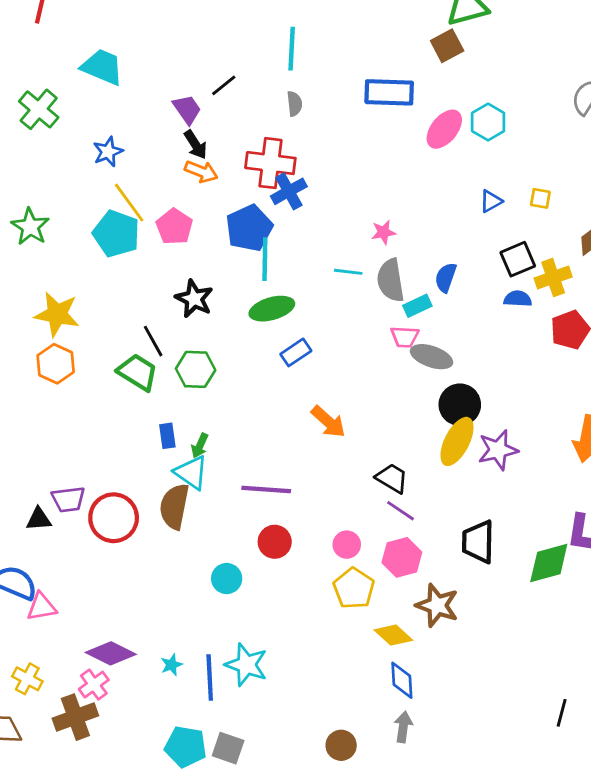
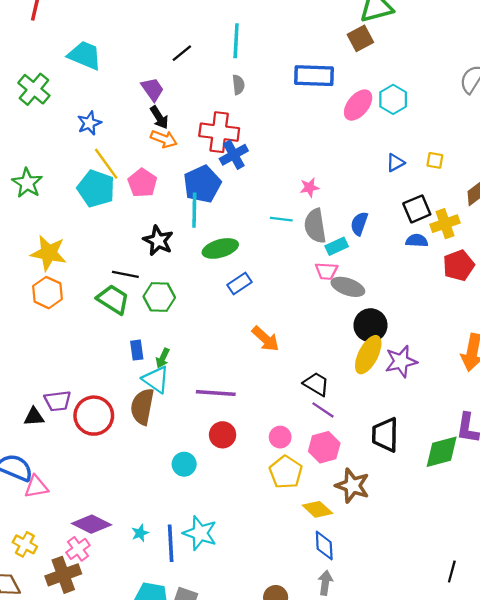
black line: (224, 85) -> (182, 53), moved
cyan line: (265, 259) -> (194, 210), moved
black line: (153, 341) -> (125, 274), turned -50

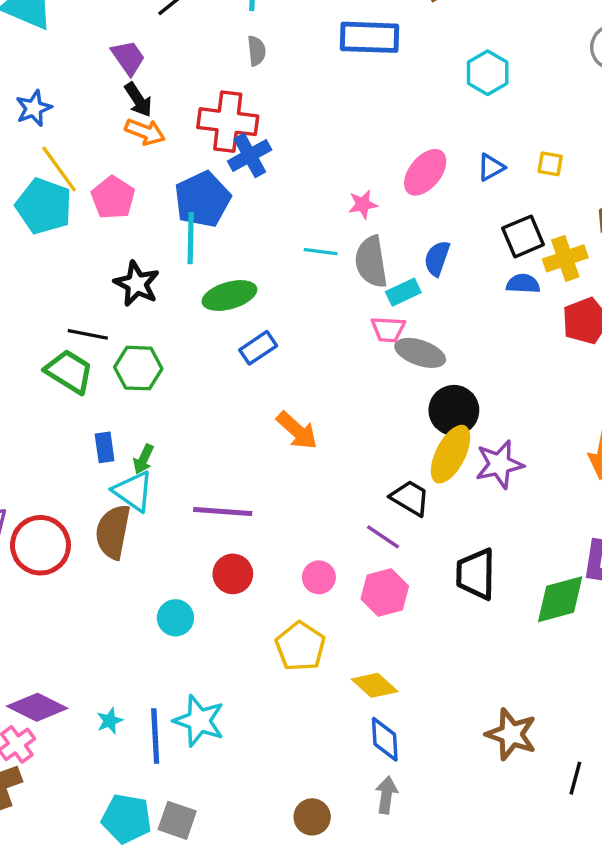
pink ellipse: (358, 105) -> (425, 172), moved
black trapezoid: (316, 384) -> (410, 498), moved
yellow pentagon: (286, 472) -> (300, 647), moved
brown star: (352, 486) -> (511, 734), moved

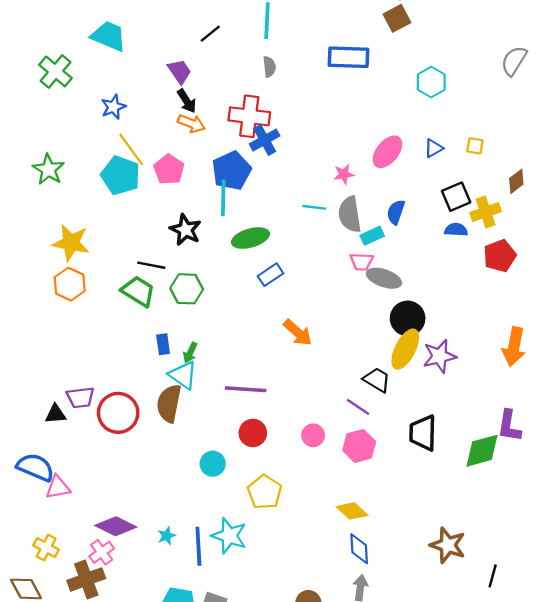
yellow pentagon: (300, 647) -> (265, 492), moved

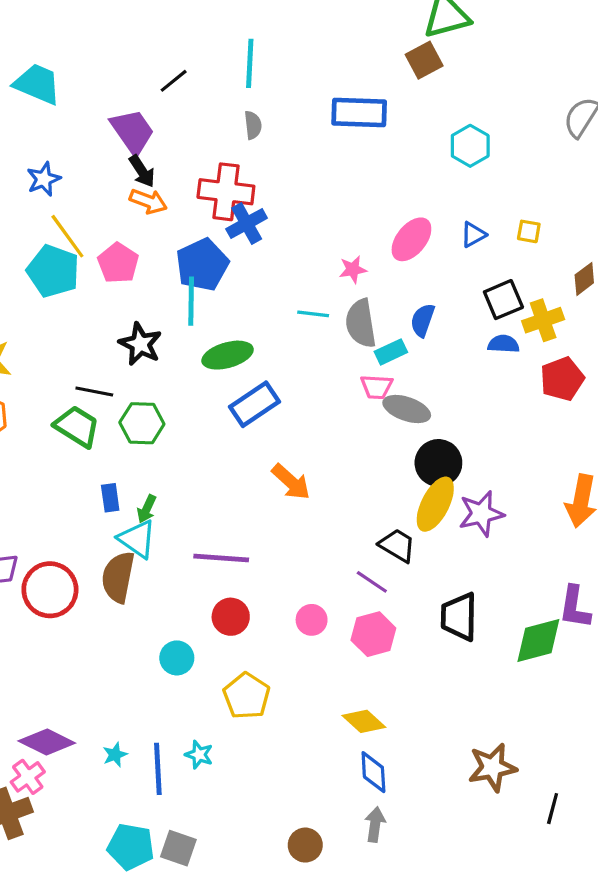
purple trapezoid: (180, 71) -> (132, 132), size x1.4
blue rectangle: (271, 275) -> (255, 404), size x1.4
cyan star: (229, 536) -> (199, 755), size x0.6
brown star: (448, 545) -> (492, 767), turned -30

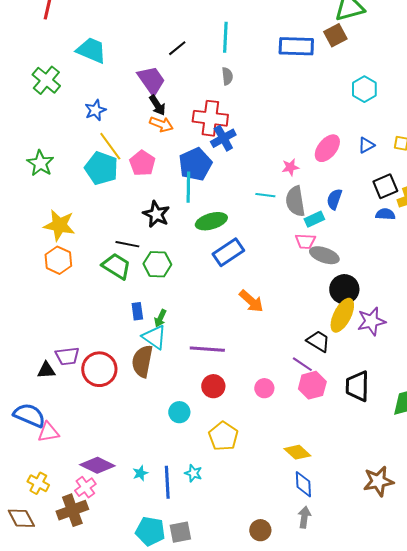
blue rectangle: (359, 112) -> (296, 46), moved
pink hexagon: (373, 634) -> (312, 385), moved
gray square: (178, 848) -> (180, 532), turned -30

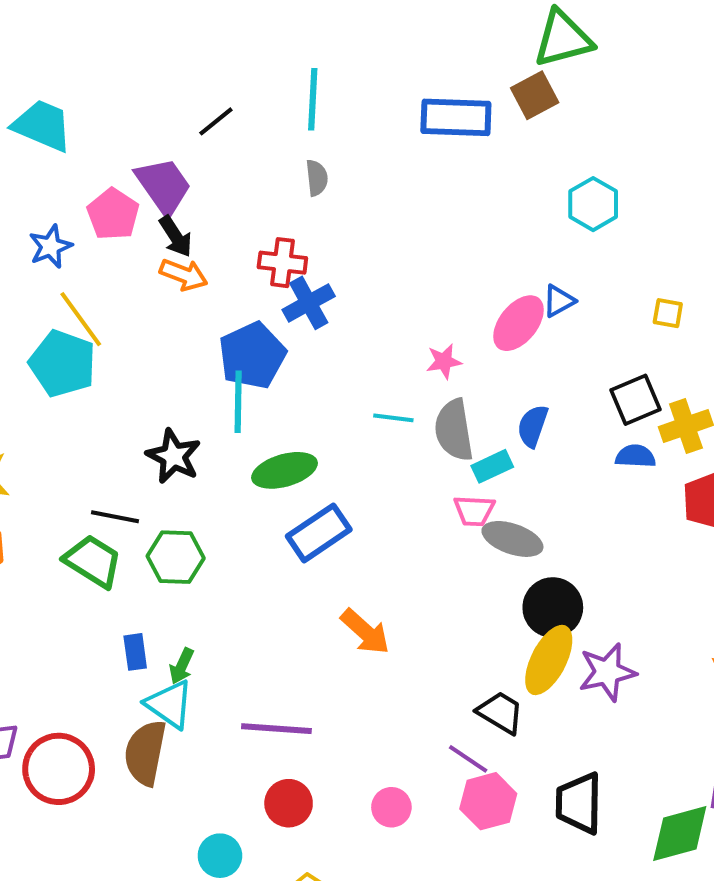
red cross: (210, 118) -> (282, 263), size x0.7
blue triangle: (366, 145) -> (559, 301), moved
pink pentagon: (142, 163) -> (113, 214), moved

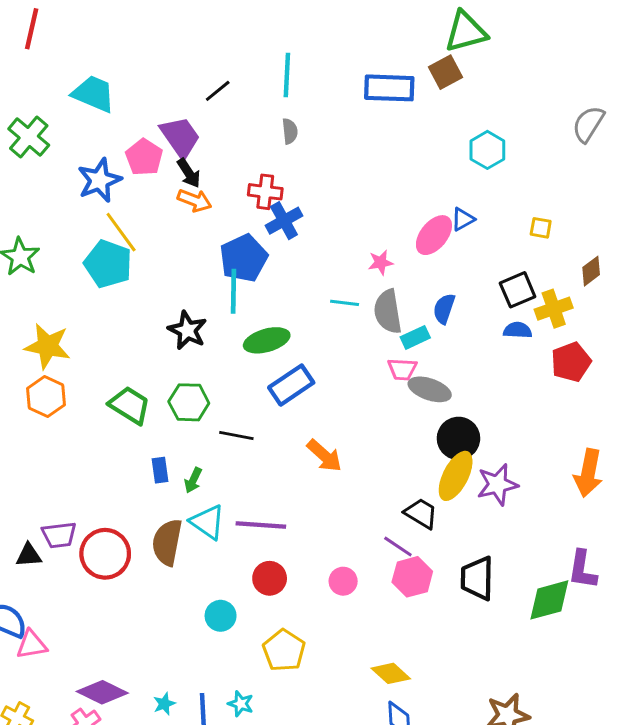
blue star: (51, 246) -> (99, 180), size x1.4
black line: (115, 517) -> (236, 436), moved
cyan triangle: (170, 704) -> (208, 522), moved

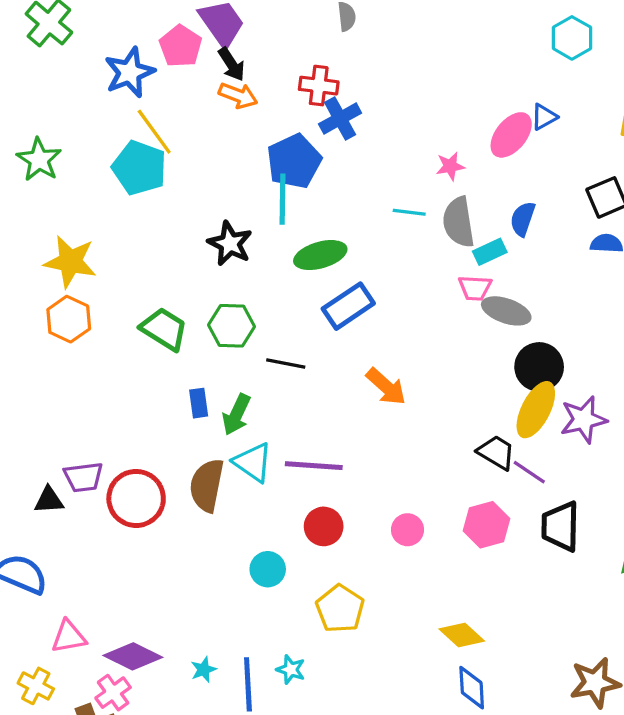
green arrow: (193, 480) -> (236, 415), size x1.4
purple line: (398, 547) -> (529, 472), moved
pink triangle: (32, 645) -> (69, 637), moved

